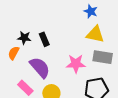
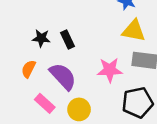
orange semicircle: (14, 53) -> (29, 69), moved

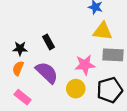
black star: (41, 38) -> (20, 49), moved
pink rectangle: (45, 103) -> (23, 97), moved
yellow circle: (79, 109) -> (76, 89), moved

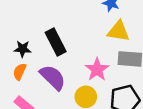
black rectangle: (49, 42) -> (56, 42), size x1.5
pink star: (85, 65) -> (97, 69), turned -30

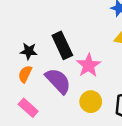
pink star: (97, 69) -> (89, 65), moved

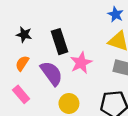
black star: (29, 51) -> (24, 35), moved
yellow circle: (91, 102) -> (69, 103), moved

